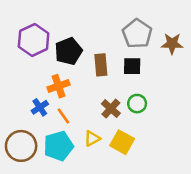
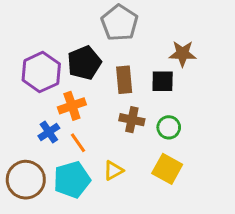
gray pentagon: (137, 34) -> (120, 23), moved
purple hexagon: (34, 40) -> (41, 72), moved
brown star: (172, 44) -> (183, 54), moved
brown cross: (111, 109) -> (132, 120), moved, turned -30
yellow square: (122, 142) -> (167, 169), moved

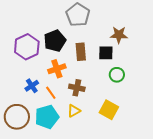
orange cross: (72, 106) -> (57, 69), moved
brown cross: (132, 120) -> (77, 88), moved
green circle: (169, 127) -> (117, 75), moved

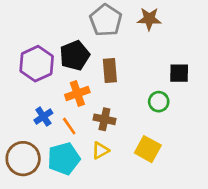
brown star: (119, 35) -> (149, 19), moved
black square: (106, 53) -> (179, 73), moved

